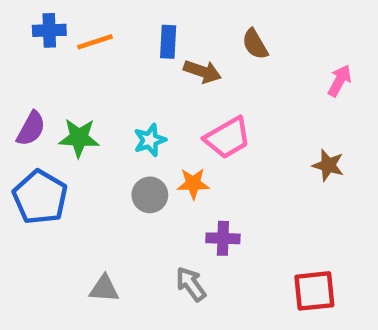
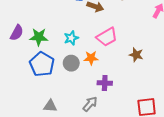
brown star: (328, 165) -> (136, 55), moved
blue pentagon: (40, 197) -> (42, 64), moved
gray arrow: (191, 284) -> (90, 104), turned 77

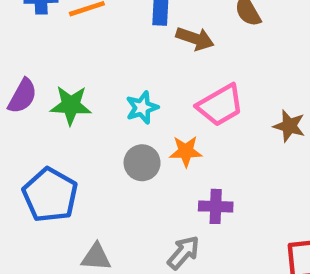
brown star: (136, 55) -> (289, 126), moved
blue pentagon: (42, 64) -> (50, 195), moved

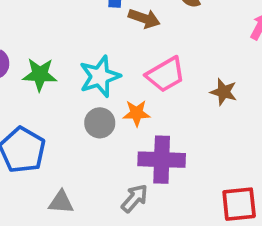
cyan star: (142, 108) -> (100, 76), size x1.5
purple cross: (216, 206) -> (162, 160), size x1.6

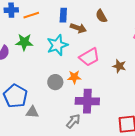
green star: (40, 74) -> (24, 42), moved
cyan star: (100, 76) -> (57, 45), moved
gray triangle: (61, 202) -> (32, 112), moved

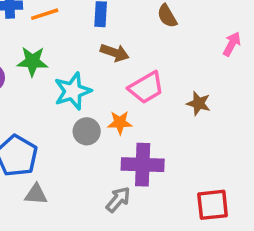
brown arrow: (78, 28) -> (115, 53), moved
cyan star: (57, 45) -> (73, 91), moved
gray triangle: (32, 112) -> (36, 194), moved

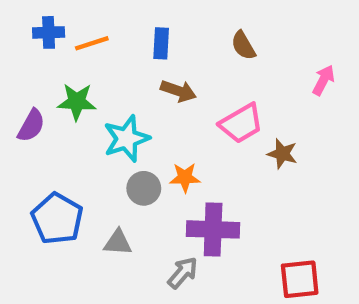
pink trapezoid: (146, 88) -> (241, 123), moved
gray triangle: (36, 194) -> (118, 242), moved

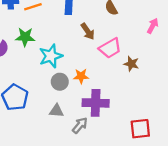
brown arrow: (178, 91) -> (88, 31), moved, turned 36
gray triangle: (118, 242) -> (56, 111), moved

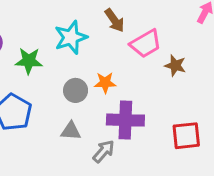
green star: (25, 37) -> (29, 61), moved
cyan star: (51, 56) -> (71, 37), moved
red square: (140, 129) -> (186, 136), moved

